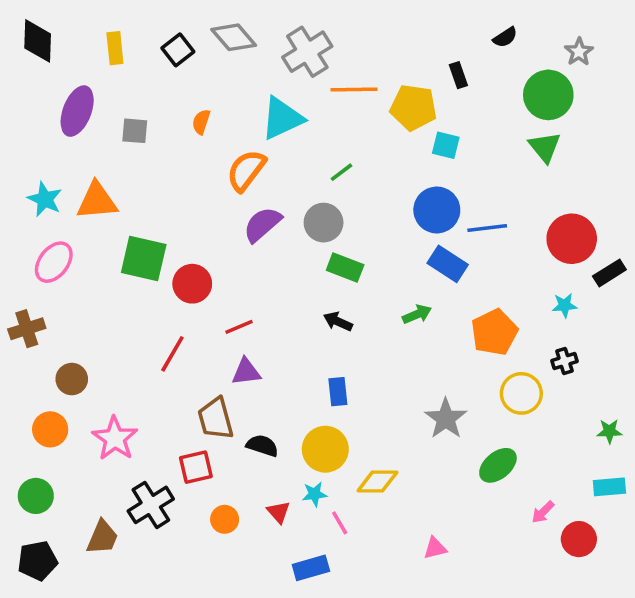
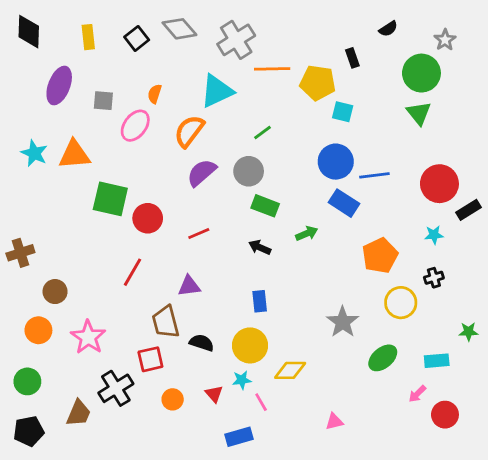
pink ellipse: (54, 262) -> (135, 126), moved
green arrow: (417, 314) -> (307, 233), moved
red line: (239, 327) -> (199, 233), moved
cyan rectangle: (609, 487) -> (437, 361), moved

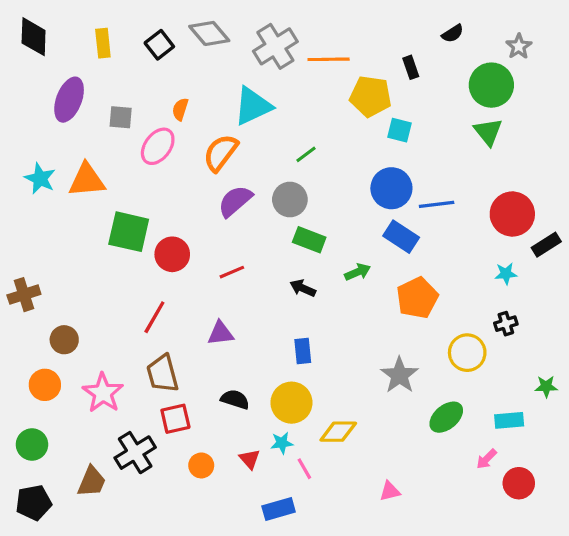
orange line: (272, 69) -> (329, 59), moved
orange pentagon: (380, 256) -> (417, 298), moved
brown trapezoid: (166, 322) -> (163, 374), moved

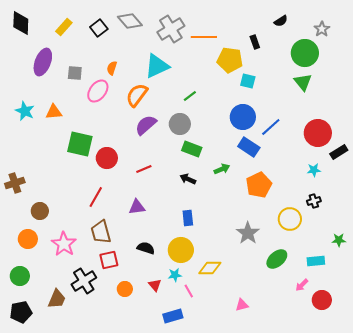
yellow rectangle: (103, 43) -> (64, 27), turned 48
orange triangle: (87, 180) -> (54, 112), size x0.7
blue line: (437, 204) -> (271, 127), turned -35

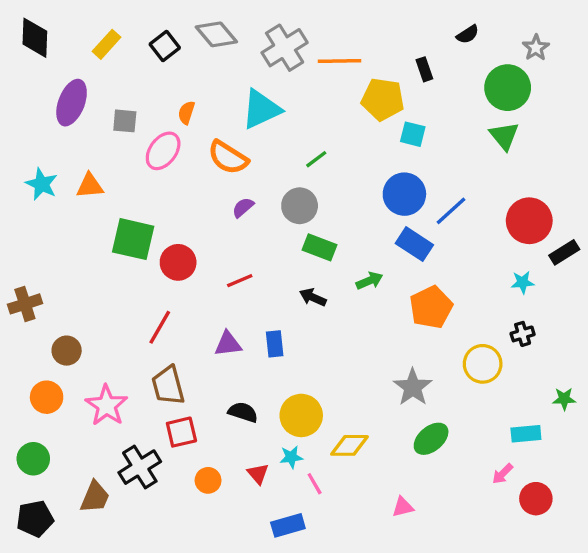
orange semicircle: (137, 95) -> (228, 158), turned -95
purple semicircle: (146, 125) -> (243, 207), size x0.6
blue rectangle: (188, 218) -> (275, 344), moved
green ellipse: (277, 259) -> (431, 439), moved

